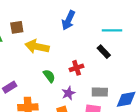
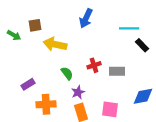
black rectangle: (104, 52) -> (142, 45), moved
gray rectangle: (100, 92) -> (117, 71), moved
purple star: (68, 93) -> (78, 92), moved

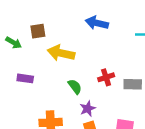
blue arrow: (86, 18) -> (97, 23), turned 78
purple rectangle: (28, 84) -> (25, 78), moved, turned 40

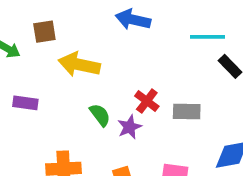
red cross: (106, 77) -> (147, 101), turned -35
purple star: (88, 109) -> (129, 127), moved

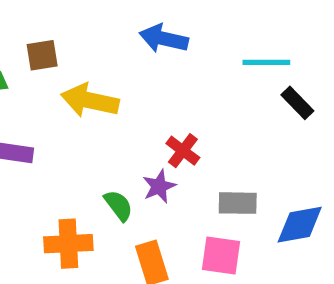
gray rectangle: (187, 111) -> (238, 203), moved
green semicircle: (100, 115) -> (118, 205), moved

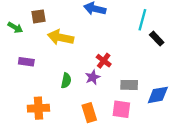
cyan line: (266, 62) -> (142, 20), turned -75
green semicircle: (118, 205) -> (66, 81), moved, turned 48
orange cross: (68, 244) -> (38, 108), moved

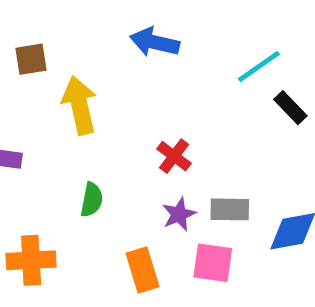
cyan line: (142, 20) -> (259, 66), turned 40
yellow arrow: (61, 37) -> (80, 105), turned 65
purple star: (93, 77) -> (179, 214), moved

